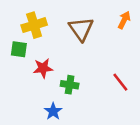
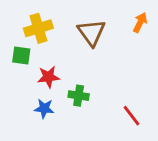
red line: (120, 82) -> (132, 116), moved
blue star: (53, 111) -> (44, 108), moved, turned -30

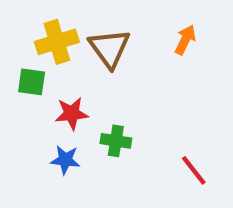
orange arrow: (140, 23) -> (185, 40), moved
brown triangle: (91, 33) -> (110, 48), moved

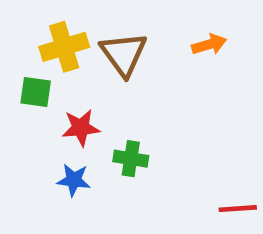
orange arrow: (185, 40) -> (209, 44), turned 48
red line: (194, 170) -> (238, 209), moved, turned -56

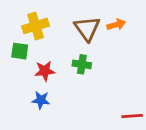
brown triangle: (124, 54) -> (87, 29), moved
green cross: (131, 159) -> (82, 64), moved

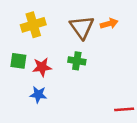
green square: (20, 51) -> (18, 61), moved

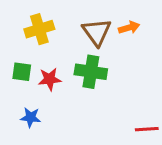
green cross: (77, 61) -> (91, 72), size x1.5
blue star: (38, 94) -> (31, 117), moved

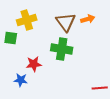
green square: (22, 72) -> (11, 38), moved
red star: (50, 79) -> (34, 64), moved

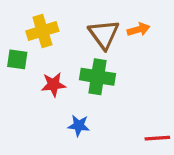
red star: (34, 64) -> (53, 85), moved
blue star: (21, 80) -> (79, 126), moved

